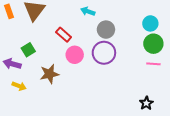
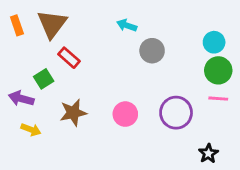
red rectangle: (64, 35) -> (69, 58), moved
purple circle: (104, 53) -> (176, 113), moved
pink circle: (75, 55) -> (125, 114), moved

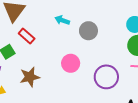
cyan arrow: (127, 25) -> (62, 20), moved
pink circle: (125, 114) -> (71, 63), moved

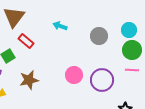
gray circle: (88, 31) -> (99, 36), moved
pink circle: (71, 63) -> (74, 75), moved

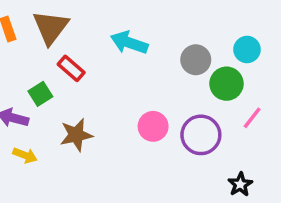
cyan arrow: (60, 26) -> (129, 43), size x1.5
green circle: (132, 50) -> (227, 84), moved
pink line: (132, 70) -> (252, 118), turned -56

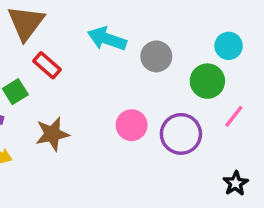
gray circle: (196, 60) -> (156, 56), moved
black star: (240, 184) -> (236, 183), moved

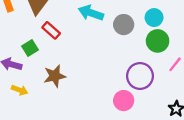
cyan circle: (229, 46) -> (154, 18), moved
pink circle: (132, 125) -> (124, 101), moved

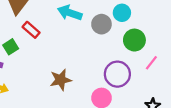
cyan circle: (154, 18) -> (122, 13), moved
brown star: (55, 76) -> (61, 80), moved

